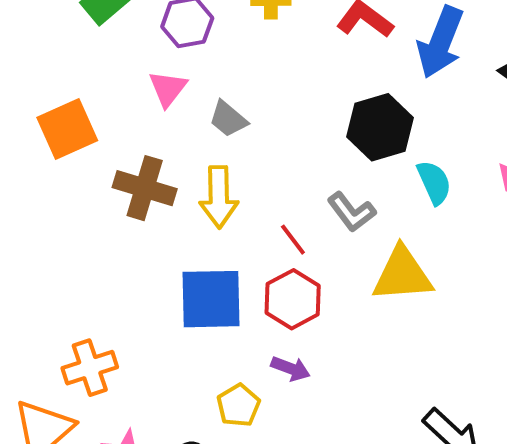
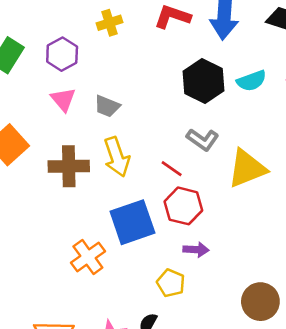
cyan semicircle: (434, 182) -> (251, 81), moved, turned 112
orange cross: (90, 368) -> (88, 257), moved

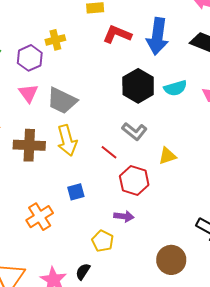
yellow cross: (110, 23) -> (55, 40), moved
gray trapezoid: (107, 106) -> (62, 101), size x1.5
yellow triangle: (247, 168) -> (167, 156), size x0.6
red hexagon: (183, 206) -> (134, 180), moved
blue square: (132, 222) -> (76, 192), size x0.5

